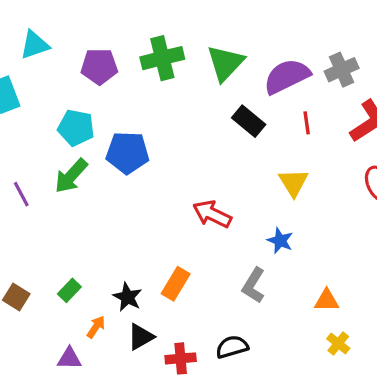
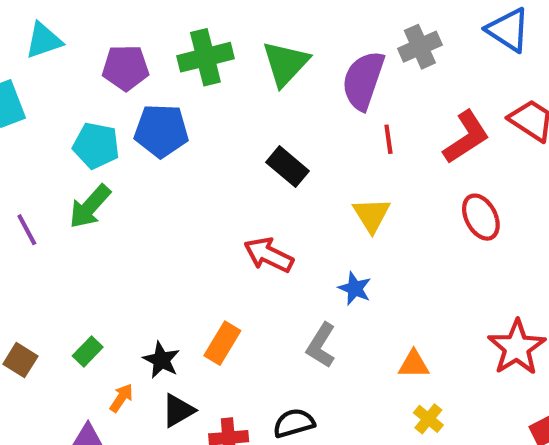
gray cross: (342, 70) -> (420, 47), moved
purple semicircle: (287, 76) -> (363, 80), turned -45
black rectangle: (249, 121) -> (287, 167), moved
blue pentagon: (127, 153) -> (161, 131), moved

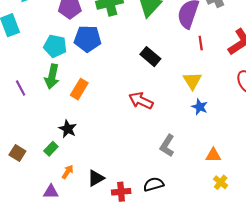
green arrow: (90, 207) -> (52, 76), turned -30
blue star: (355, 289) -> (200, 107), moved
orange rectangle: (222, 343) -> (79, 89), moved
black star: (161, 360) -> (68, 129), moved

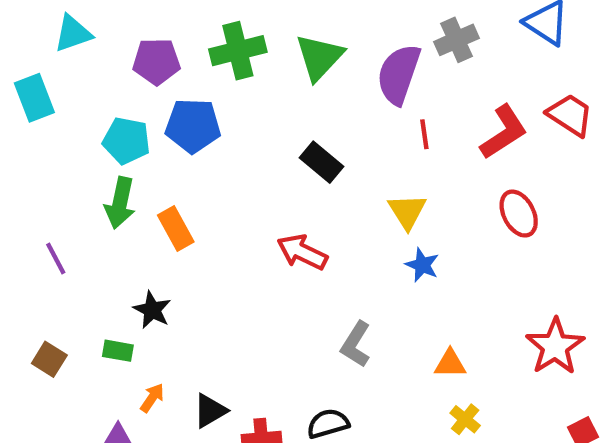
purple line: (21, 88) -> (56, 259), moved
orange rectangle: (79, 89) -> (176, 229), turned -60
green rectangle: (51, 149) -> (118, 351), turned 56

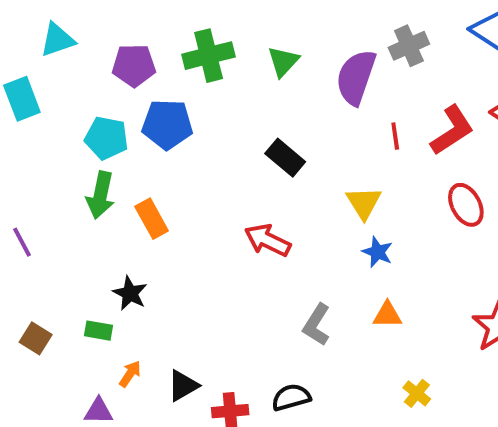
green triangle: (319, 57) -> (283, 61), size x0.7
red line: (424, 134) -> (395, 136), moved
purple line: (56, 259) -> (22, 242), moved
orange triangle: (450, 364) -> (387, 315), moved

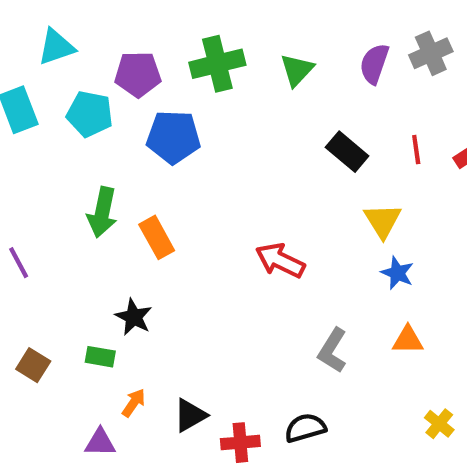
purple semicircle: (356, 77) -> (374, 64), moved, size x0.7
cyan pentagon: (106, 138) -> (90, 114), moved
black rectangle: (285, 158) -> (347, 152), moved

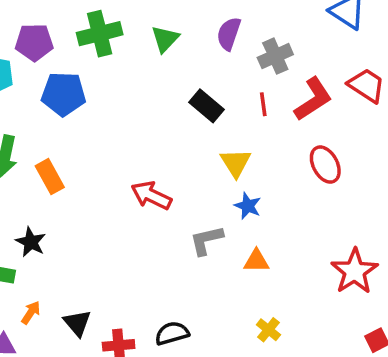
gray cross: (431, 53) -> (275, 56), moved
gray L-shape: (332, 350) -> (206, 240), moved, turned 45
black triangle: (190, 415) -> (77, 323), turned -40
yellow cross: (439, 424) -> (268, 330), moved

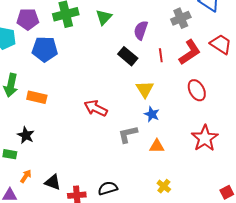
purple semicircle: (229, 34) -> (141, 30), moved
gray cross: (275, 56) -> (181, 18), moved
orange rectangle: (50, 177) -> (37, 97), turned -48
red star: (354, 271) -> (205, 138), moved
black triangle: (77, 323) -> (53, 182), turned -30

